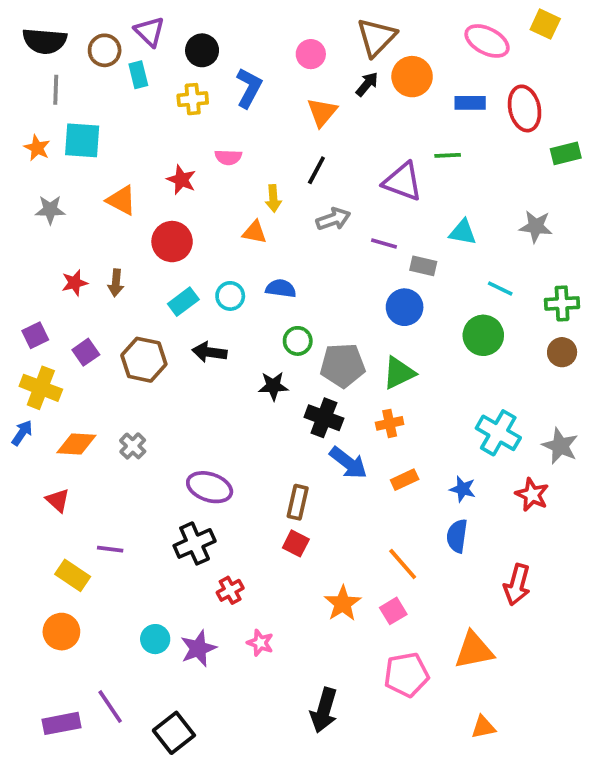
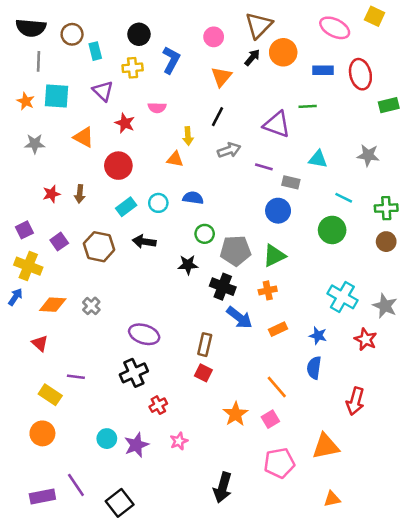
purple triangle: (150, 32) -> (103, 91), moved
pink star: (260, 643) -> (179, 441), turned 30

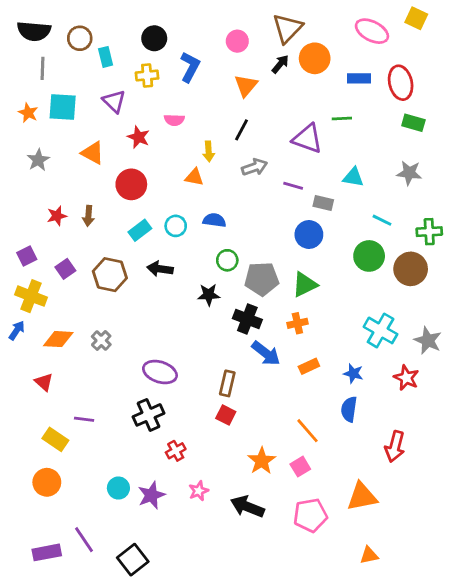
green rectangle: (389, 105) -> (413, 123), moved, turned 30
gray star: (35, 144) -> (38, 160), turned -30
brown circle: (386, 242) -> (411, 269), moved, size x1.5
black arrow: (223, 487) -> (247, 507), moved, turned 96

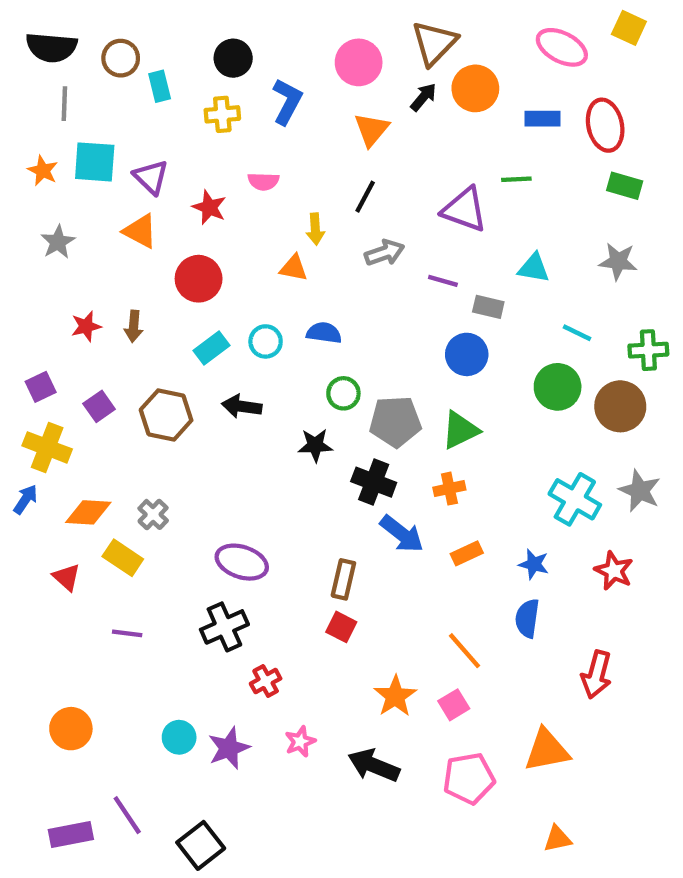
pink circle: (237, 41) -> (359, 62), size x1.4
purple triangle: (114, 101) -> (151, 177), moved
gray star: (428, 340) -> (640, 491), moved
yellow rectangle: (55, 439) -> (123, 558), moved

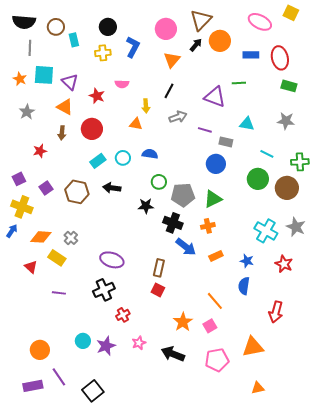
brown arrow: (134, 326) -> (62, 133), moved
orange circle: (71, 729) -> (40, 350), moved

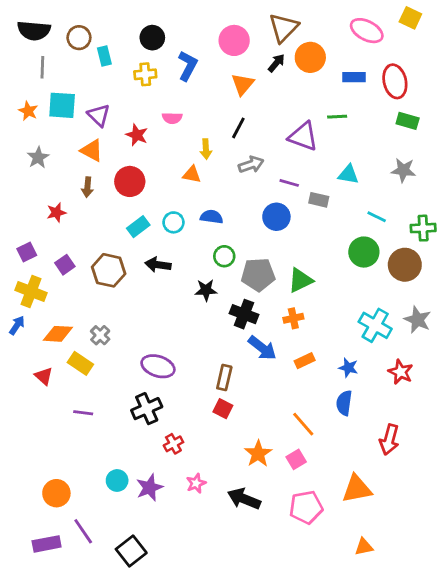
blue circle: (216, 164) -> (276, 217), moved

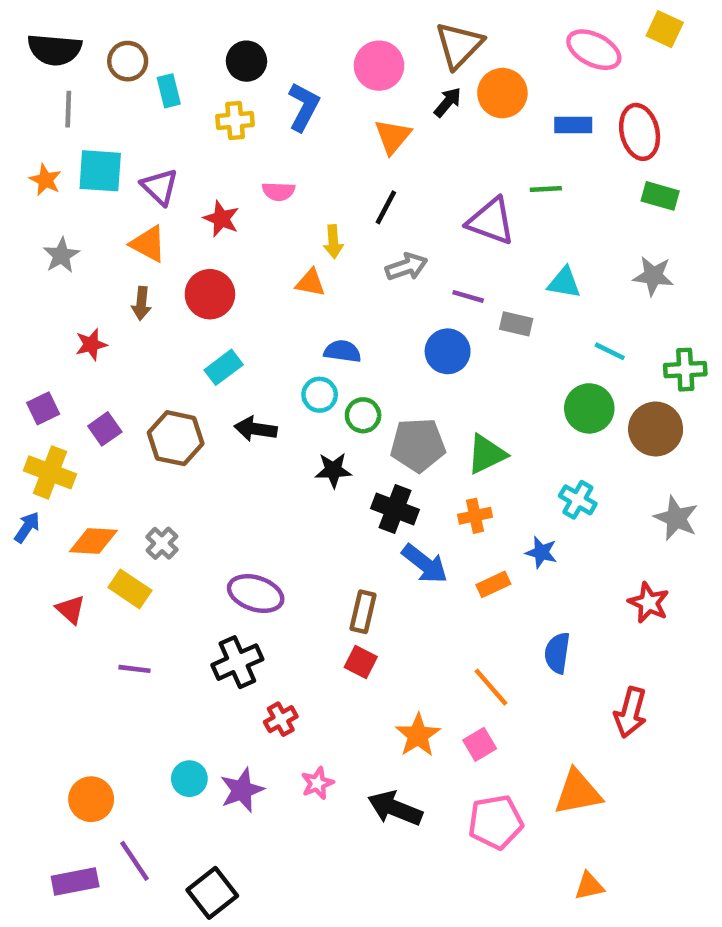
cyan circle: (173, 222) -> (320, 395), moved
cyan cross: (375, 325) -> (578, 500), moved, size x0.7
blue star: (348, 368) -> (541, 552), moved

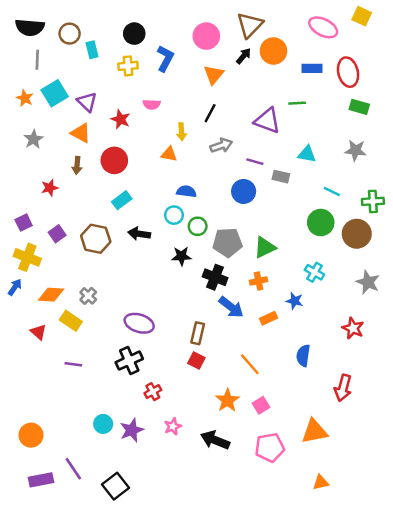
cyan square: (100, 171) -> (55, 93), turned -35
orange line: (491, 687) -> (250, 364), moved
orange circle: (91, 799) -> (31, 435), moved

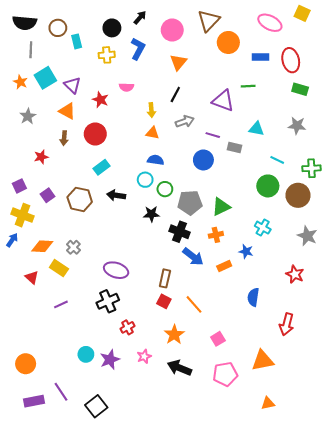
black arrow: (244, 56) -> (140, 18), moved
orange triangle: (169, 154) -> (152, 133), moved
purple line: (73, 364) -> (61, 304), turned -32
orange line: (250, 364) -> (194, 304), moved
orange star: (227, 400) -> (174, 335), moved

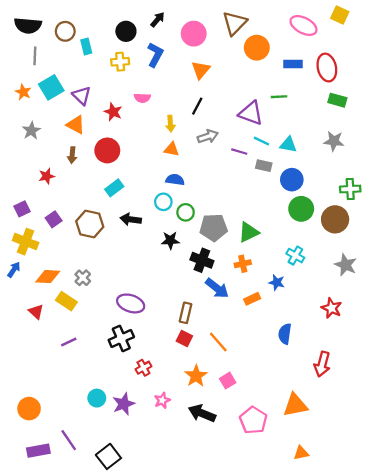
blue circle: (203, 160) -> (292, 180), moved
cyan line: (277, 160) -> (261, 141), moved
pink square: (218, 339) -> (228, 381), moved
pink pentagon: (225, 374) -> (253, 420), turned -30

